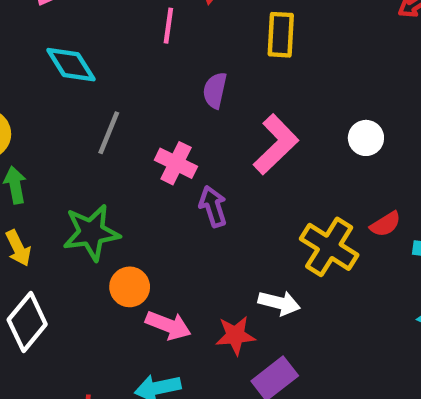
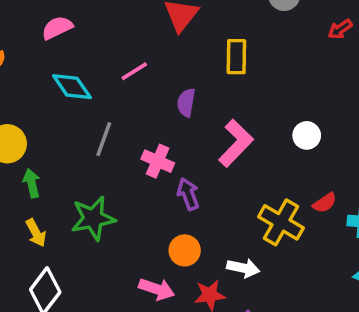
pink line: (168, 26) -> (134, 71), moved, turned 52
orange circle: (130, 287) -> (185, 250), moved

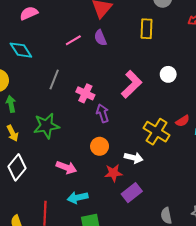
yellow rectangle: (236, 57) -> (147, 29), moved
cyan diamond: (72, 87) -> (21, 50), moved
purple semicircle: (186, 103) -> (100, 38), moved, turned -35
white circle: (307, 135) -> (168, 74), moved
pink arrow: (157, 289) -> (66, 167), moved

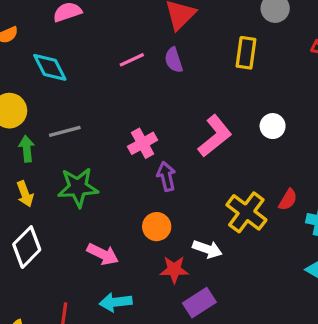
gray line: (54, 79) -> (65, 131), moved, turned 48
pink cross: (85, 93) -> (143, 143), turned 30
red semicircle: (183, 121) -> (288, 200), turned -32

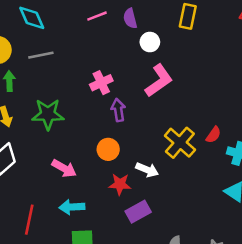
white circle: (273, 126) -> (150, 42), moved
gray line: (65, 131) -> (41, 55), moved

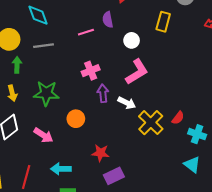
pink line: (97, 16) -> (86, 32), moved
purple semicircle: (130, 18) -> (108, 20), moved
orange circle: (108, 149) -> (76, 119), moved
pink arrow: (64, 168) -> (43, 135), moved
white arrow: (147, 170) -> (127, 103), moved

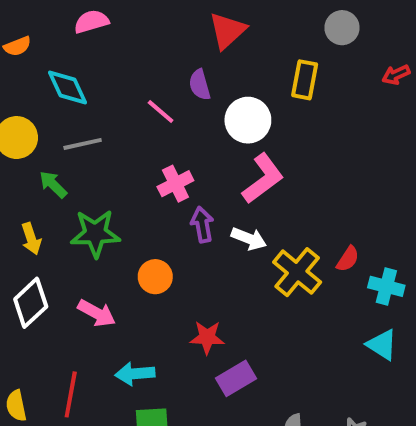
pink line: (86, 32) -> (161, 112), turned 63
white circle: (132, 40) -> (248, 120), size x1.5
green arrow: (17, 65) -> (53, 184), moved, turned -42

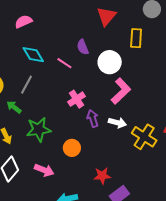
red triangle: (227, 31) -> (106, 16), moved
cyan diamond: (68, 87) -> (33, 55), moved
gray line: (83, 144) -> (27, 85), turned -42

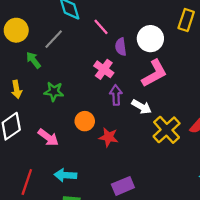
purple semicircle: (83, 47) -> (121, 47), moved
pink cross: (76, 99) -> (104, 69), turned -36
green star: (39, 129) -> (54, 92), size x0.7
red star: (102, 176) -> (109, 137), moved

